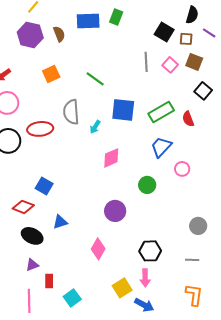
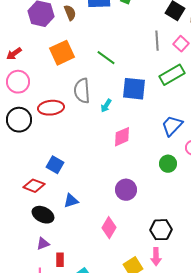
orange square: (51, 74) -> (62, 53), size x1.4
green rectangle: (161, 112) -> (172, 75), moved
green circle: (147, 185) -> (168, 164), moved

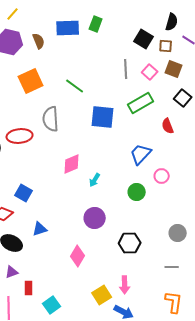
cyan arrow: (106, 106) -> (95, 180), moved
pink diamond: (122, 137) -> (72, 164), moved
black hexagon: (161, 230) -> (130, 243), moved

